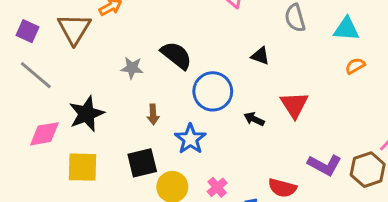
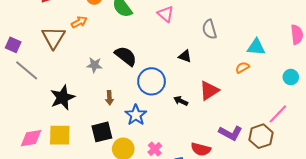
cyan triangle: (346, 29) -> (256, 47), moved
purple square: (28, 31) -> (13, 45), moved
orange semicircle: (355, 66) -> (242, 67), moved
red triangle: (294, 105) -> (209, 91), turned 30
pink diamond: (44, 134) -> (31, 138), moved

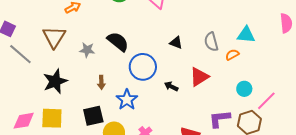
gray semicircle: (209, 29) -> (211, 42), moved
brown triangle: (53, 38) -> (54, 37), moved
cyan circle: (291, 77) -> (244, 89), moved
purple L-shape: (231, 133) -> (220, 119), turned 145

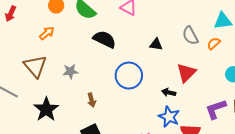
black semicircle: (118, 42) -> (105, 39), moved
black arrow: (171, 86) -> (169, 92), moved
blue star: (127, 100) -> (169, 117), moved

